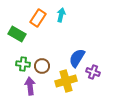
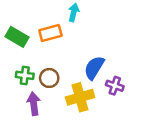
orange rectangle: (38, 18) -> (50, 33), moved, turned 42

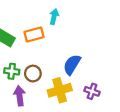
purple cross: (115, 86) -> (92, 91), moved

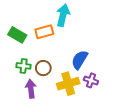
cyan arrow: (54, 17) -> (63, 15), size x1.5
purple cross: (92, 91) -> (91, 80), moved

